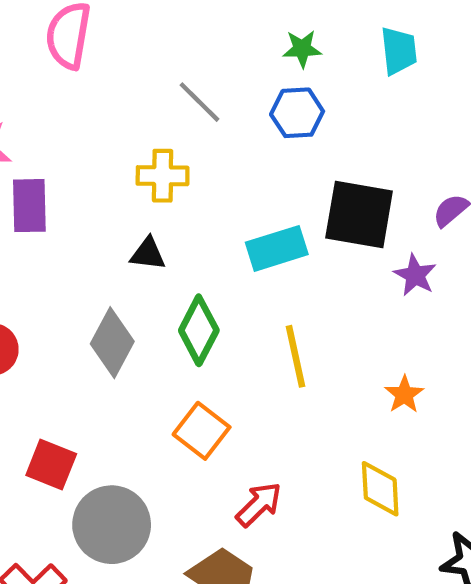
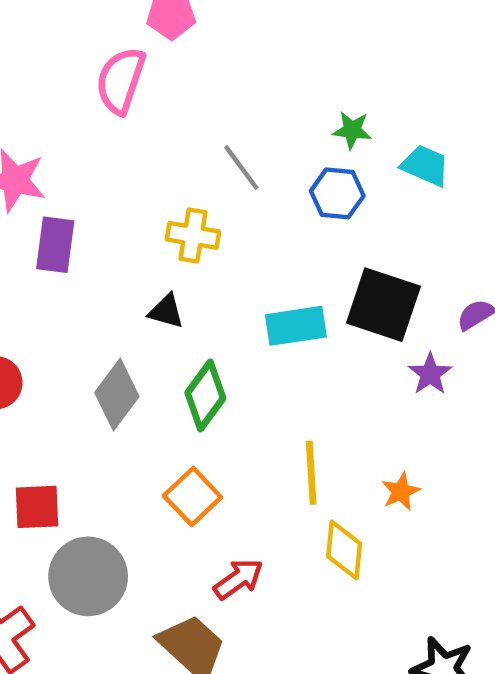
cyan trapezoid: (399, 51) -> (425, 166), moved, turned -69
yellow line: (296, 356) -> (311, 473), moved
red square: (51, 464) -> (37, 507), turned -33
yellow diamond: (380, 489) -> (344, 550), moved

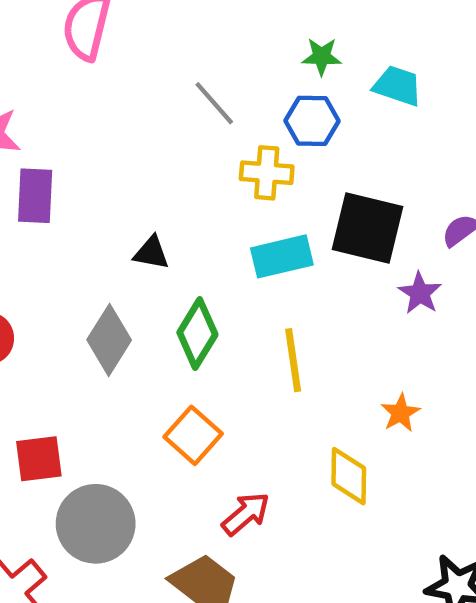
yellow cross: (193, 235) -> (267, 173), moved
yellow line: (311, 473) -> (293, 360), moved

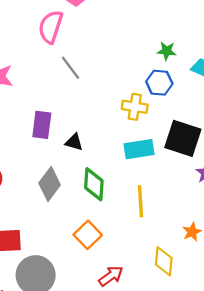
gray line: (214, 103) -> (70, 68), moved
purple rectangle: (35, 196) -> (42, 125), moved
green diamond: (197, 334) -> (94, 184), turned -32

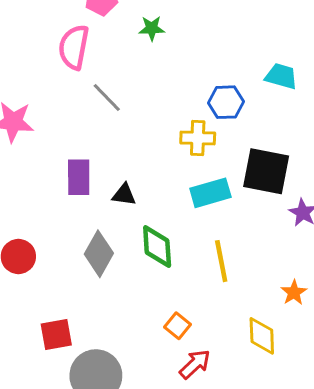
green star: (167, 51) -> (152, 28), moved
orange square: (88, 235) -> (177, 326), moved, size x0.7

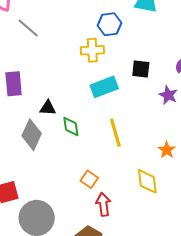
black square: (266, 171) -> (141, 69), size x0.6
black triangle: (124, 195) -> (48, 108), moved
green diamond: (157, 247) -> (71, 126), size x0.7
red arrow: (195, 364) -> (103, 204), turned -50

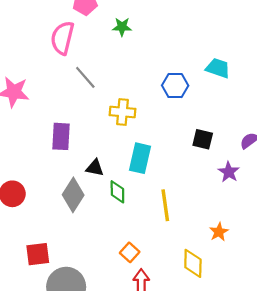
yellow cross: (92, 50) -> (123, 112), moved
cyan rectangle: (104, 87) -> (140, 158), moved, turned -64

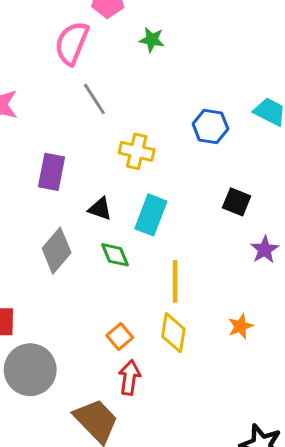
black triangle: (95, 168) -> (100, 209), moved
green diamond: (117, 192) -> (115, 255), turned -30
yellow diamond: (193, 263) -> (173, 333), moved

